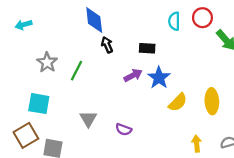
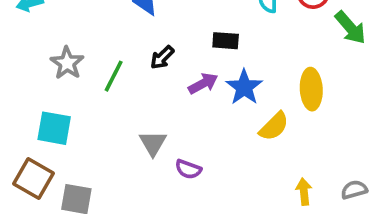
black arrow: (107, 45) -> (162, 57), moved, turned -112
yellow ellipse: (212, 101) -> (311, 89), moved
gray triangle: (88, 119) -> (153, 143), moved
brown square: (26, 135) -> (34, 179), turned -30

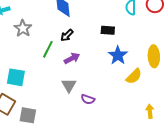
black arrow: (162, 57) -> (67, 35), moved
gray star: (67, 63) -> (23, 28), moved
purple arrow: (203, 83) -> (72, 58), moved

